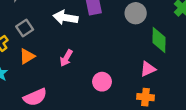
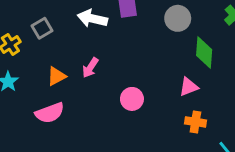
orange triangle: (27, 56) -> (56, 76), moved
orange cross: (145, 97) -> (195, 122), moved

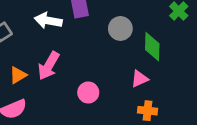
gray circle: (178, 18) -> (120, 28), moved
pink arrow: (90, 68) -> (49, 66), size x1.5

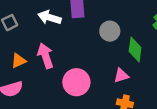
pink arrow: (49, 66) -> (45, 56), turned 125
pink circle: (88, 92) -> (76, 82), size x1.5

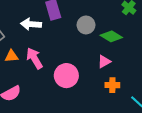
green diamond: (135, 49) -> (111, 36), turned -55
orange triangle: (19, 61) -> (12, 56), moved, turned 32

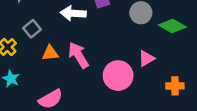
pink triangle: (104, 62) -> (146, 58), moved

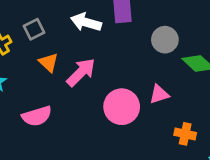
orange triangle: (50, 53) -> (49, 62), turned 36
pink arrow: (78, 55) -> (81, 72), turned 64

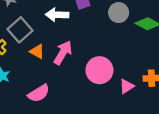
gray square: (34, 29) -> (20, 30), size x1.5
pink triangle: (159, 94) -> (127, 86), moved

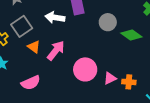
pink triangle: (127, 86) -> (110, 78), moved

